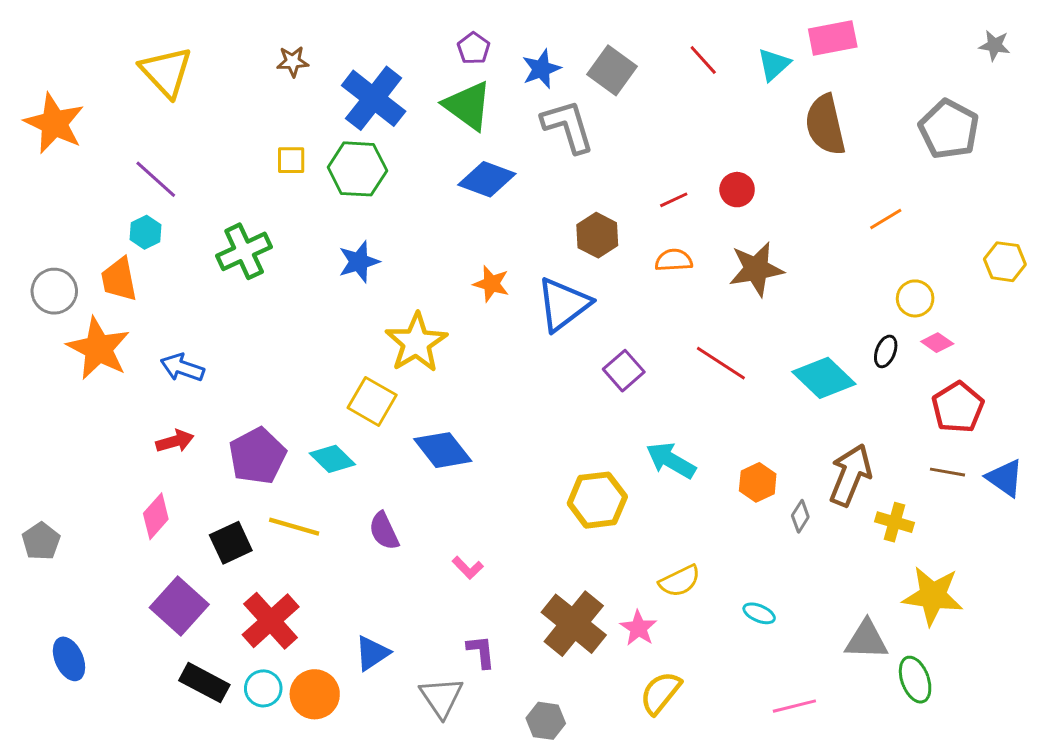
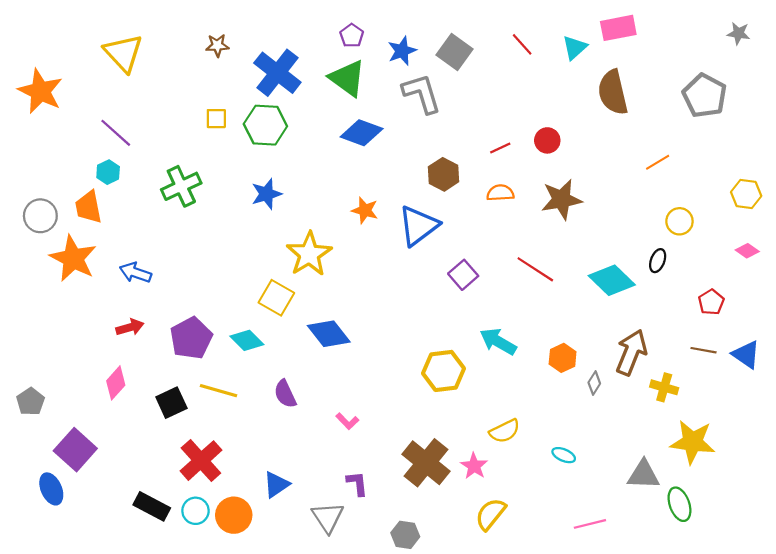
pink diamond: (937, 343) -> (747, 251), moved
red pentagon: (958, 407) -> (711, 302), size x0.7
purple square: (179, 606) -> (75, 450), moved

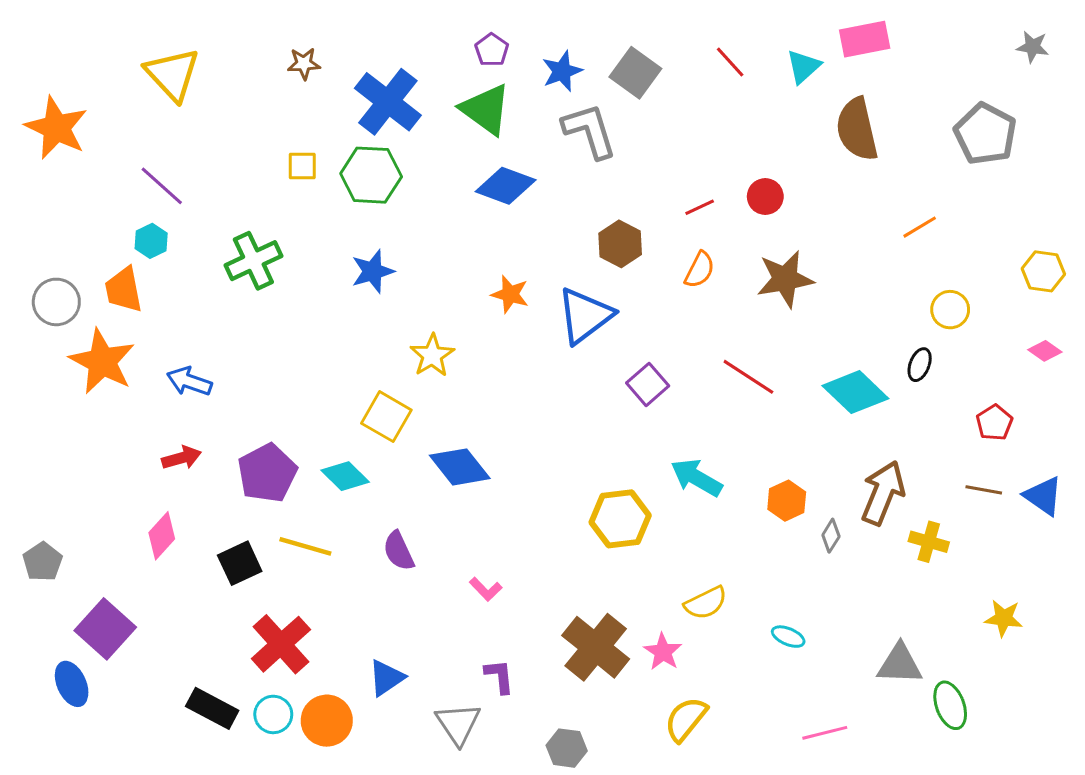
orange semicircle: (500, 193) -> (700, 270), turned 120
yellow star: (309, 254) -> (432, 355), size x0.7
yellow star: (693, 442) -> (1004, 618), moved, size x0.6

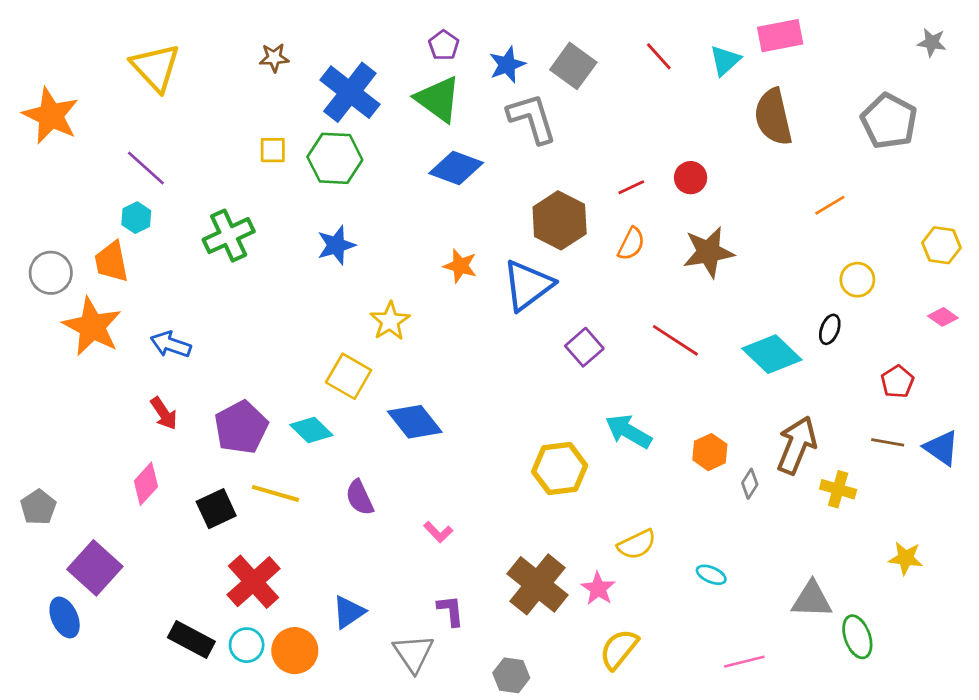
brown hexagon: (620, 244) -> (560, 220), size x1.4
red arrow: (182, 458) -> (164, 413), turned 72

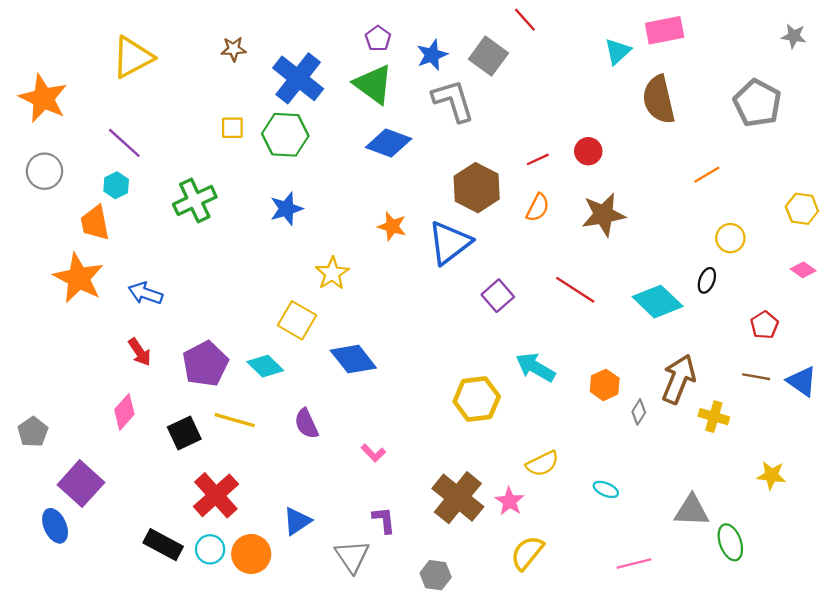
red line: (659, 56) -> (525, 20), moved
yellow triangle: (156, 67) -> (133, 57), turned 45
gray circle: (51, 273) -> (44, 171), moved

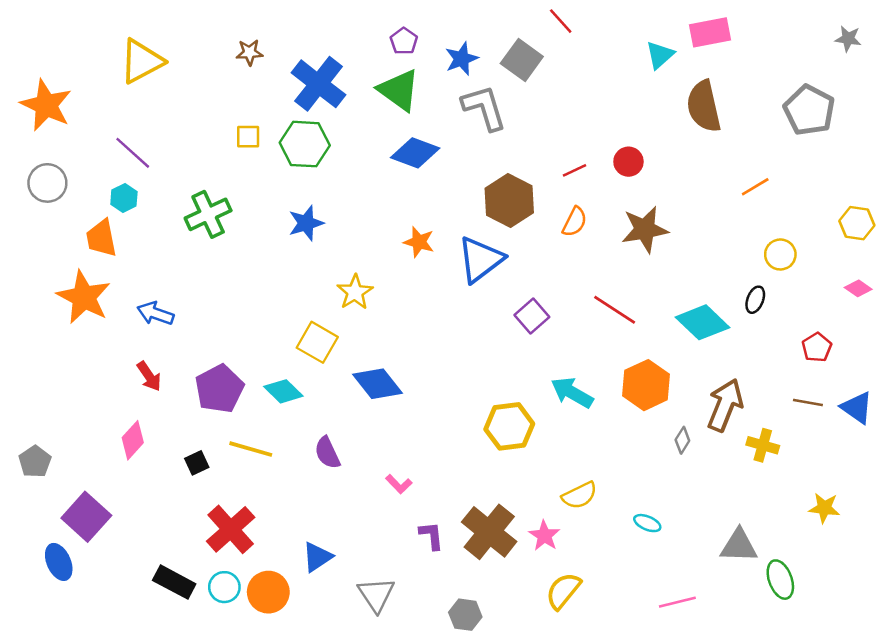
orange hexagon: (605, 385) -> (646, 385), moved, size x1.5
black square: (184, 433) -> (197, 463), size x0.7
purple L-shape: (384, 520) -> (431, 536), moved

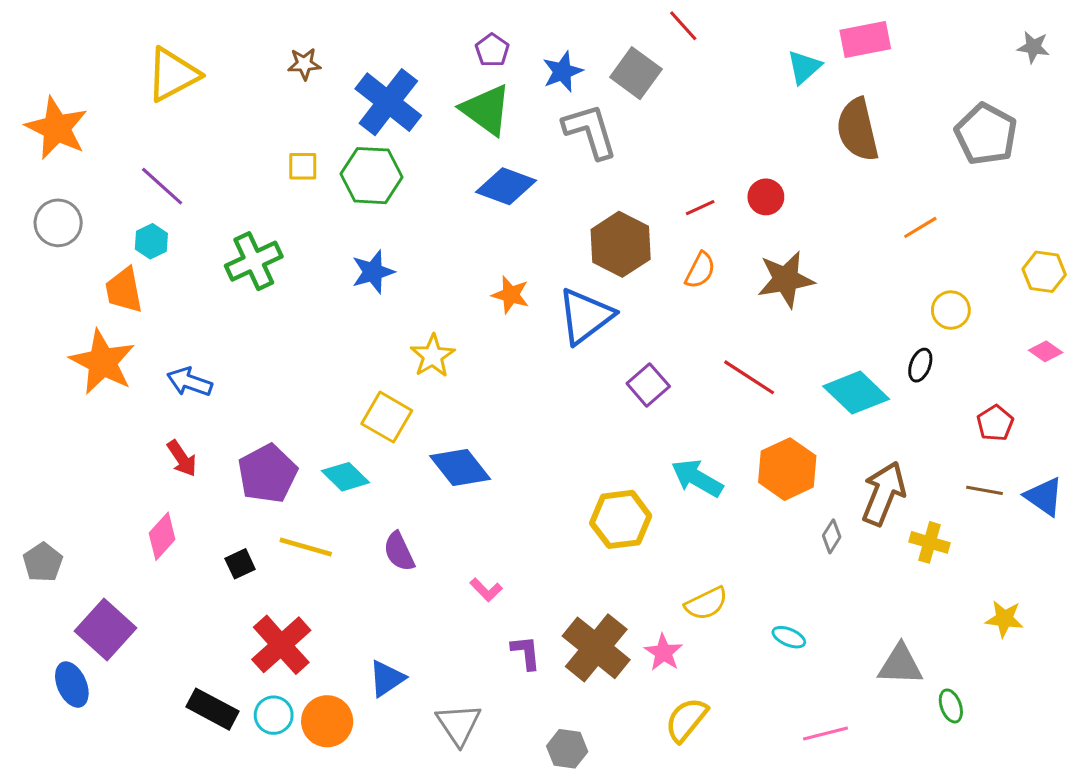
green ellipse: (780, 580) -> (951, 706), size x0.7

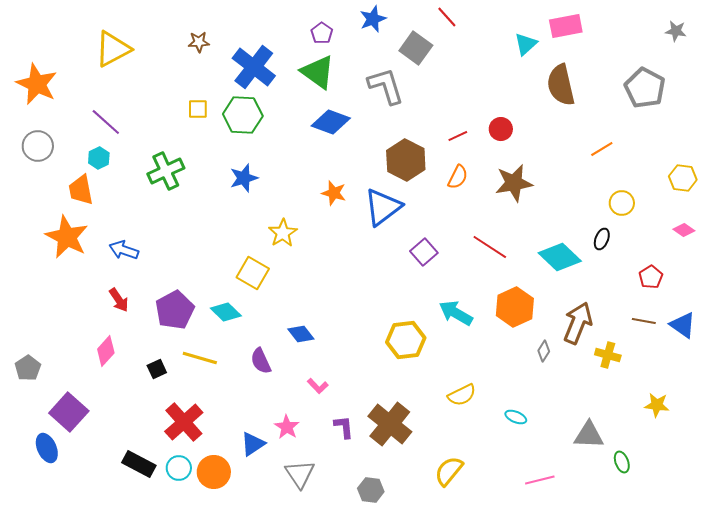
blue star: (563, 72) -> (373, 19), moved
blue diamond: (460, 467) -> (301, 334), moved, size x0.7
pink star: (663, 652) -> (287, 427), moved

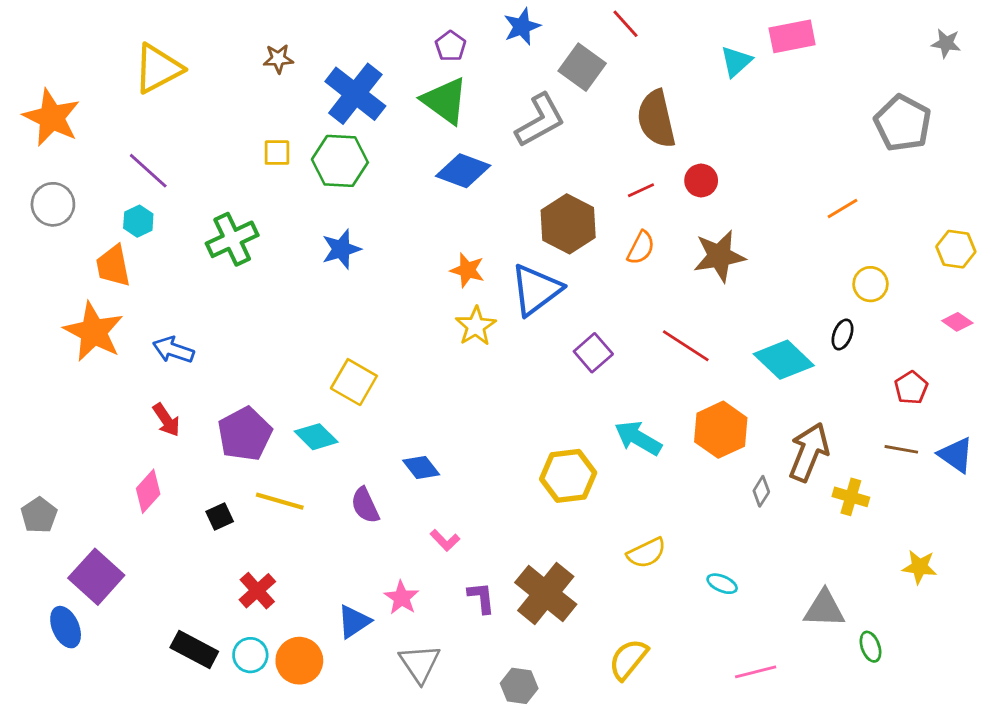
brown semicircle: (561, 85) -> (656, 119), moved
gray L-shape: (386, 86) -> (540, 120), turned 78
yellow star: (283, 233) -> (476, 326), moved
red cross: (184, 422) -> (257, 591), size x0.7

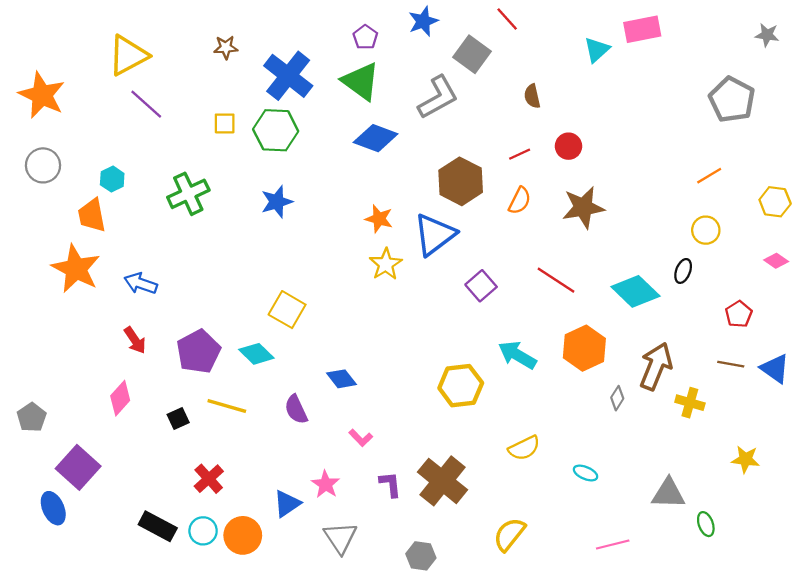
brown semicircle: (656, 119) -> (532, 96), size x0.5
purple line: (148, 171) -> (146, 104), moved
orange line: (842, 209) -> (709, 176), moved

